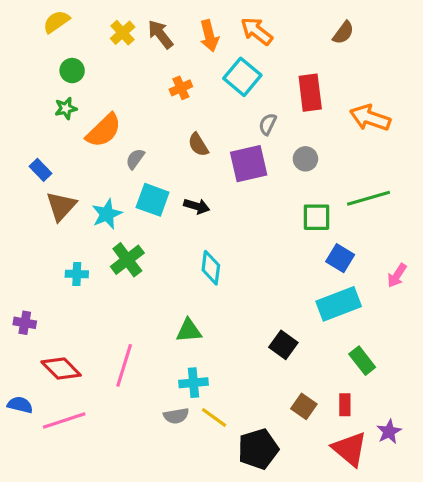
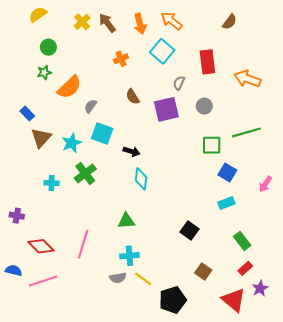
black arrow: (197, 206) -> (132, 151), moved
cyan rectangle: (339, 304) -> (226, 203), size x0.6
red rectangle: (345, 405) -> (245, 268), moved, turned 48

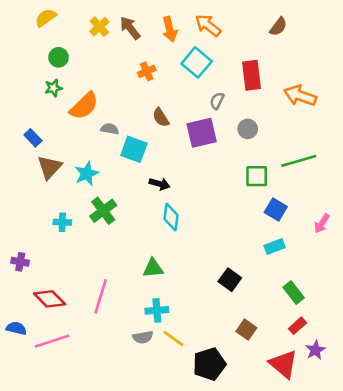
gray semicircle: (91, 106) -> (110, 129), turned 64
cyan square: (102, 133) -> (134, 149), moved

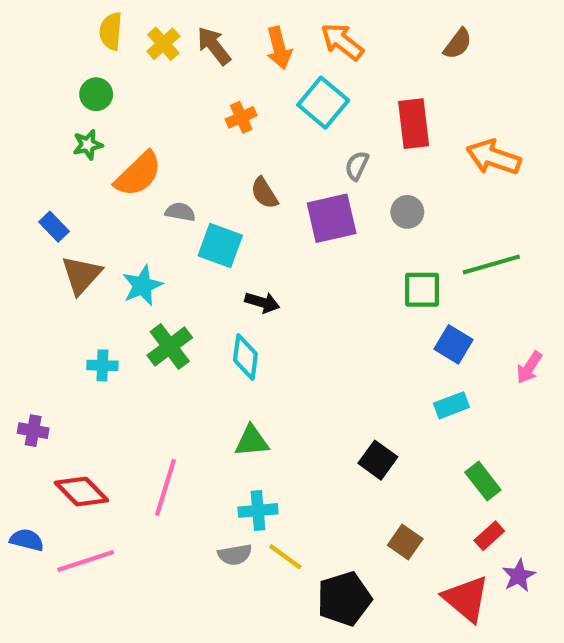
yellow semicircle: (46, 18) -> (111, 31), moved, turned -50
cyan diamond: (171, 217) -> (245, 357), moved

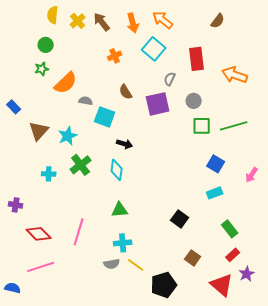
blue rectangle: (54, 227) -> (14, 107), moved
green square: (422, 290) -> (202, 126), moved
blue semicircle: (27, 540) -> (13, 288), moved

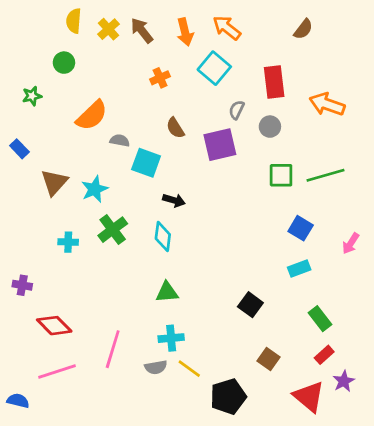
green star: (42, 69) -> (32, 96), moved
gray circle: (194, 101) -> (270, 127), moved
pink line: (79, 232) -> (113, 349), moved

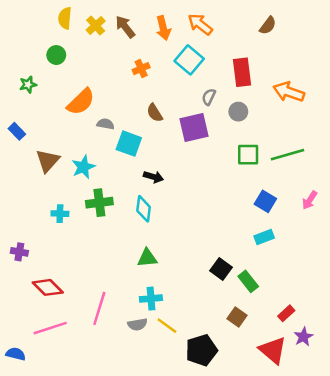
green cross: (113, 230) -> (99, 203), turned 30
pink arrow: (351, 243) -> (310, 200), moved
green rectangle: (320, 319) -> (248, 281), moved

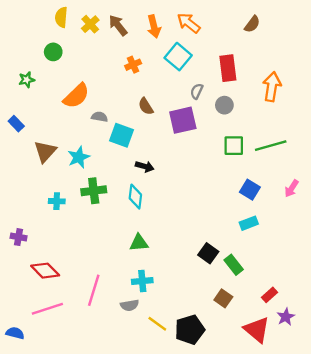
orange arrow: (289, 92) -> (272, 87), turned 80
yellow line: (167, 326) -> (157, 324), moved

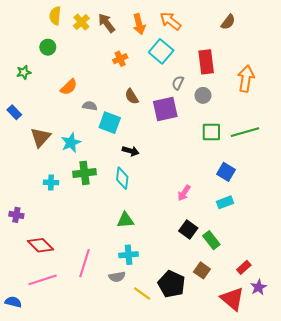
orange semicircle: (76, 96) -> (69, 87), size x0.7
pink arrow: (292, 188) -> (184, 193), moved
black pentagon: (190, 330) -> (172, 284), moved, turned -30

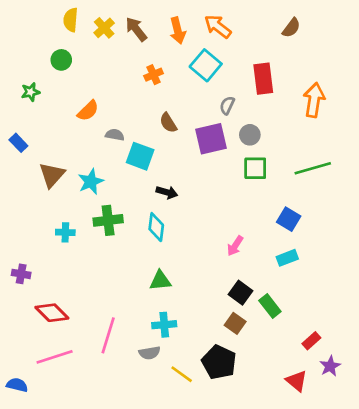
gray circle: (203, 95) -> (250, 135), moved
green square: (211, 132) -> (255, 168), moved
brown square: (202, 270) -> (235, 323), moved
red triangle: (232, 299) -> (297, 381), size x0.7

